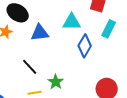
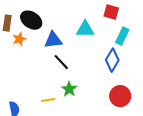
blue diamond: (85, 46) -> (112, 60), moved
black line: (30, 67) -> (61, 62), moved

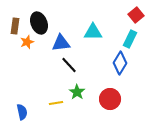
red square: (111, 12) -> (136, 15), moved, turned 35
black ellipse: (31, 20) -> (39, 23), turned 35
red circle: (120, 96) -> (110, 99), moved

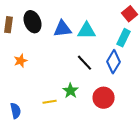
orange star: (27, 42) -> (21, 61), moved
blue triangle: (61, 43) -> (63, 29), moved
black line: (69, 65) -> (85, 63), moved

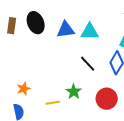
orange star: (21, 61) -> (24, 89), moved

